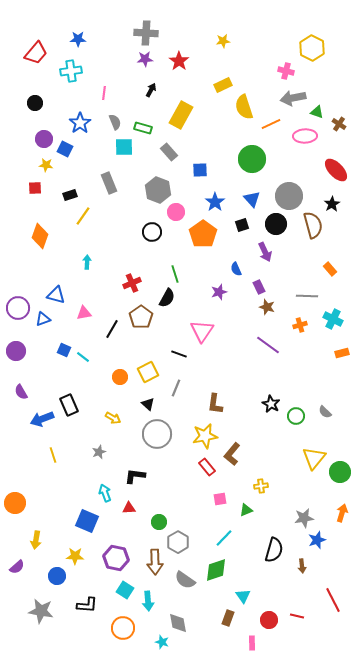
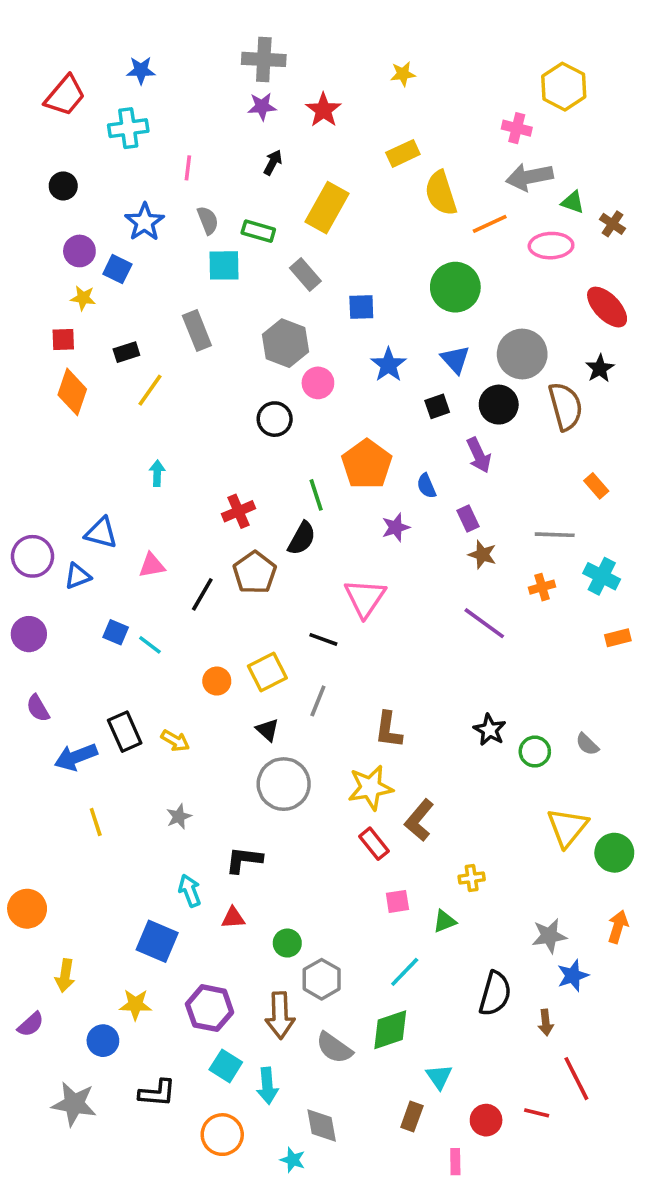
orange pentagon: (203, 234) -> (367, 464), moved
orange diamond: (40, 236) -> (72, 392), moved
yellow arrow: (113, 418) -> (175, 741), moved
red line: (333, 600) -> (576, 1079), moved

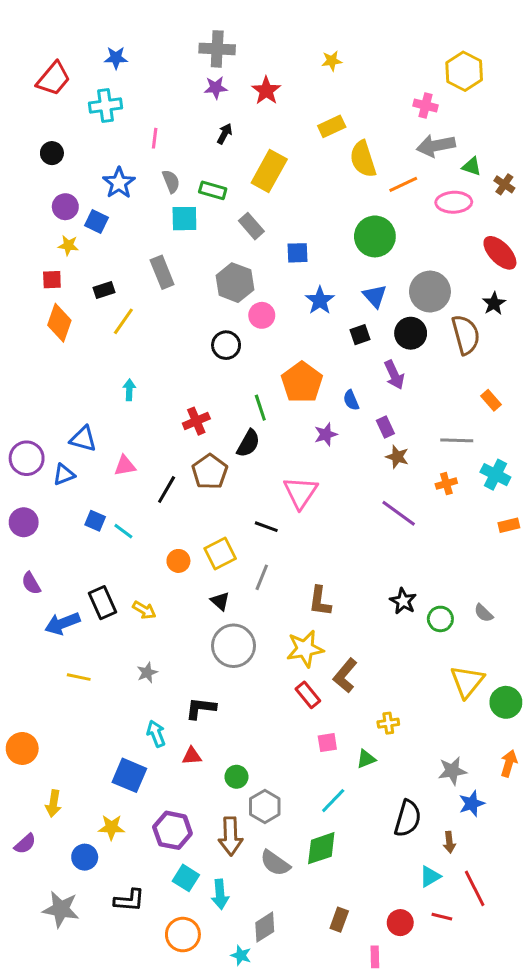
yellow line: (96, 822) -> (79, 677), turned -60
cyan triangle: (439, 1077) -> (430, 876), moved, turned 35
gray diamond: (322, 1126) -> (265, 927), turned 68

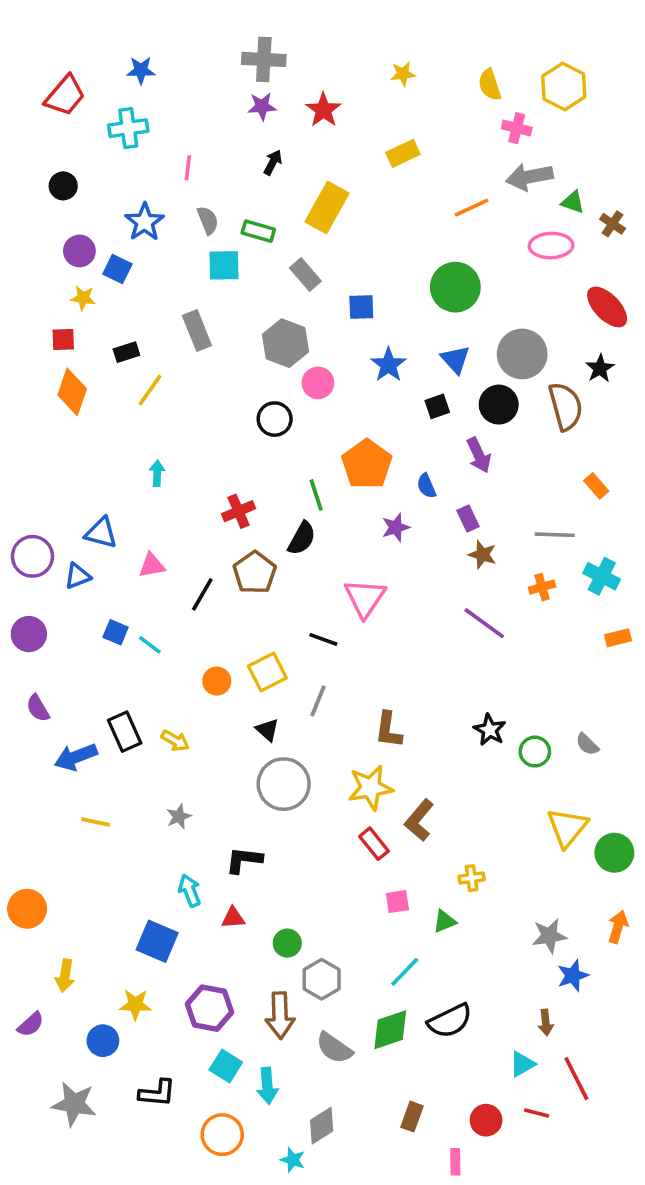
yellow semicircle: (363, 159) -> (490, 85), moved, size x0.7
orange line: (403, 184) -> (472, 208), moved
black semicircle: (408, 818) -> (450, 1021), moved, turned 48

